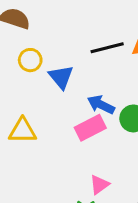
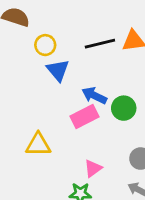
yellow circle: (30, 60) -> (45, 45), moved
yellow triangle: (23, 131) -> (38, 145), moved

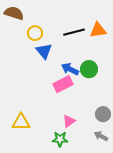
green circle: (124, 108) -> (89, 69), moved
yellow triangle: (38, 145) -> (21, 122), moved

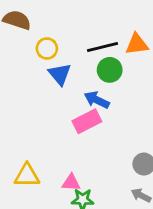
green circle: (89, 69) -> (110, 70), moved
pink triangle: (69, 121) -> (71, 183), moved, turned 40

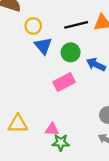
green circle: (110, 70) -> (71, 52), moved
blue arrow: (97, 100) -> (96, 64), moved

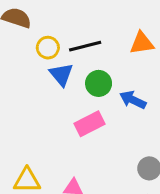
black line: (76, 25) -> (85, 46), moved

